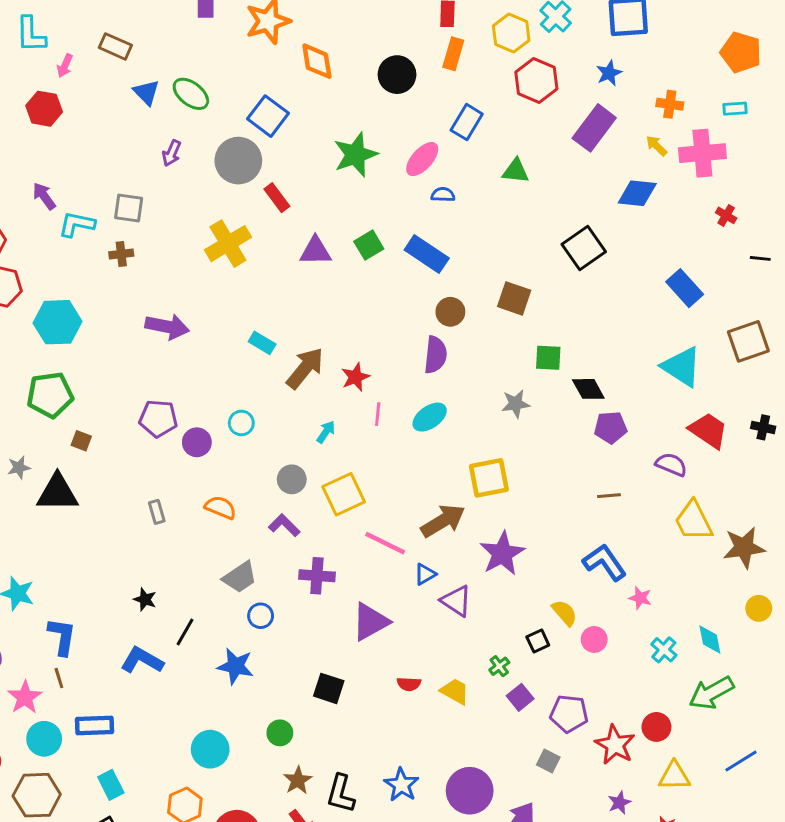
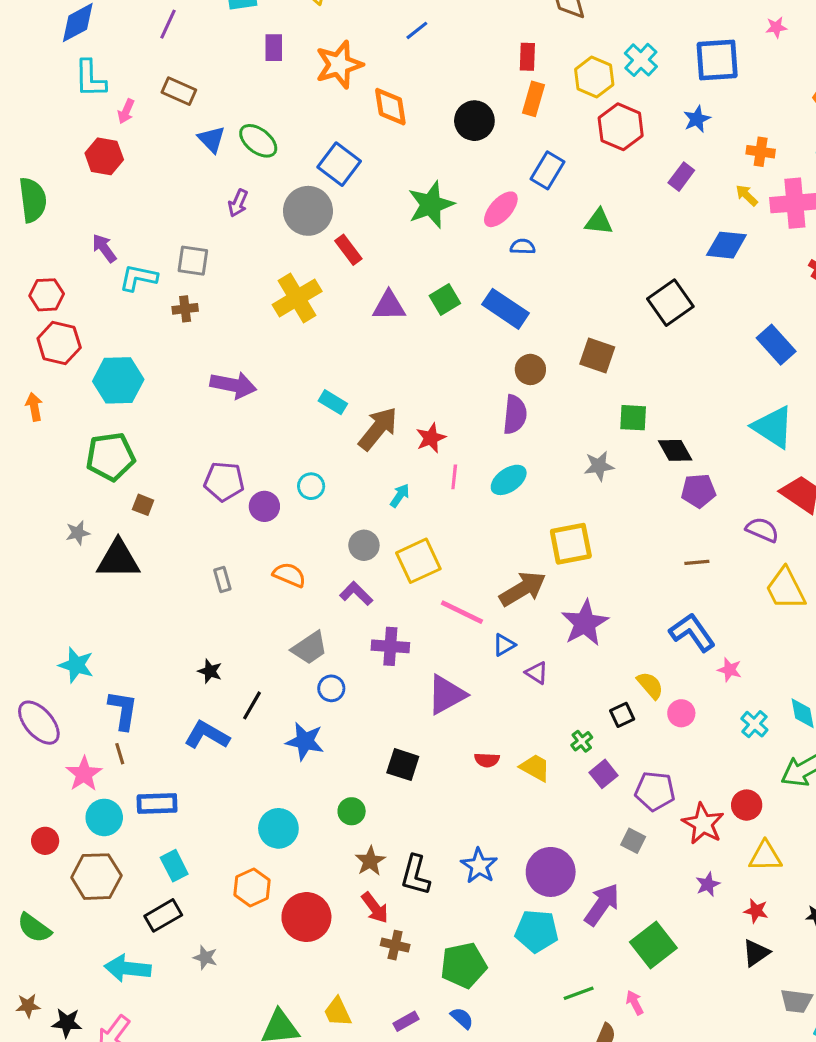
purple rectangle: (594, 128) -> (681, 177), size x0.6
purple triangle: (456, 601) -> (537, 673), size x0.7

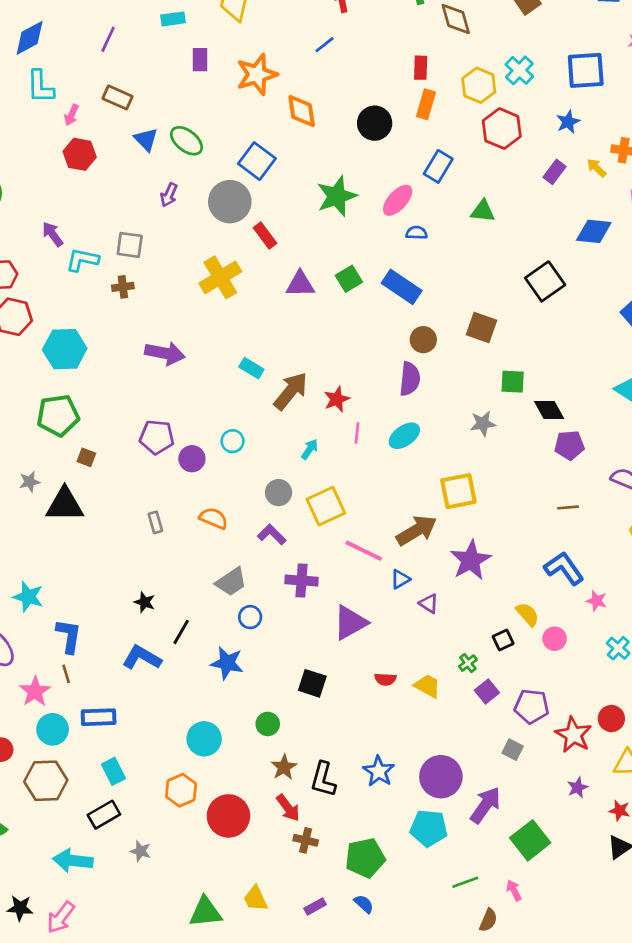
red hexagon: (104, 156) -> (80, 154), moved
yellow arrow: (747, 195) -> (596, 168), moved

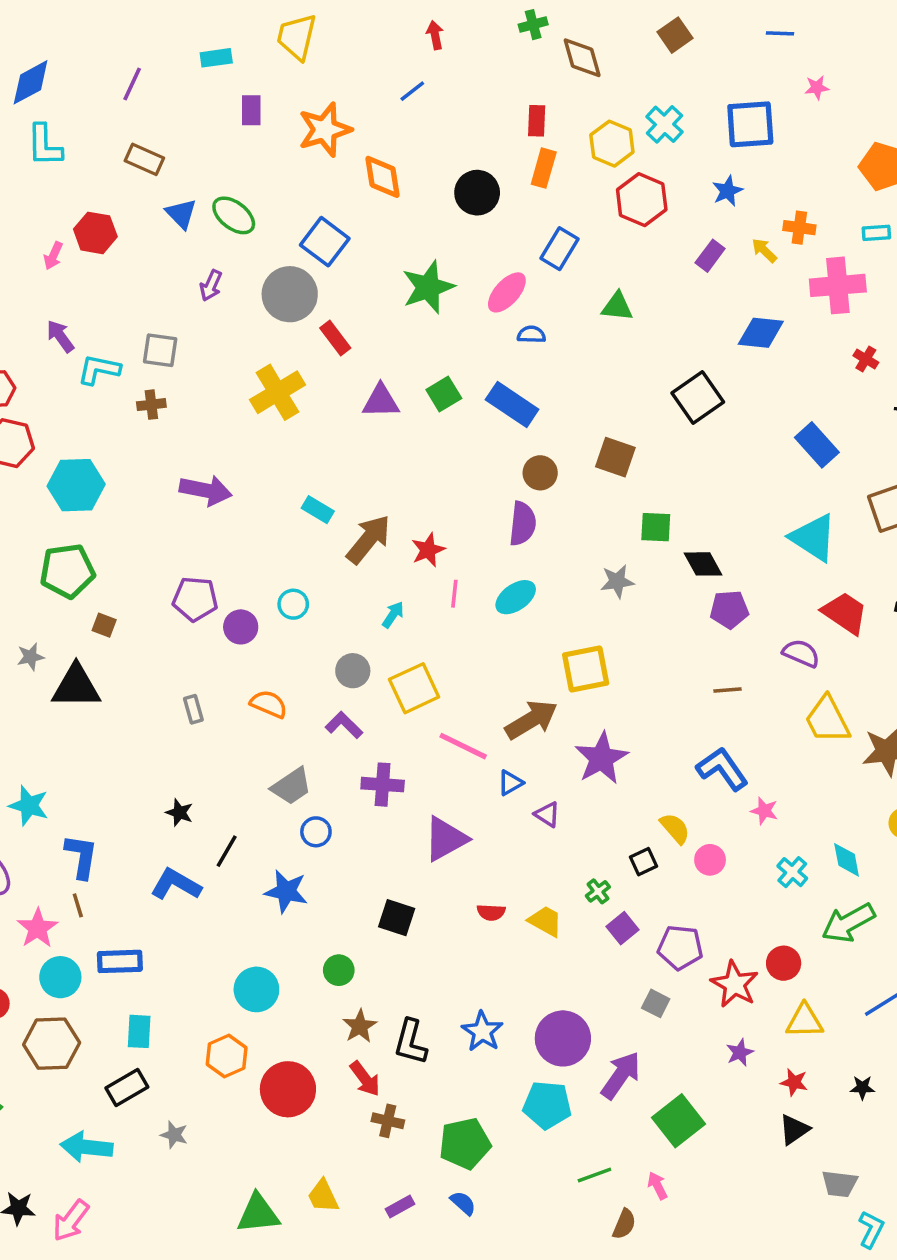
pink arrow: (71, 115) -> (53, 256), moved
cyan rectangle: (113, 771) -> (139, 1031), turned 30

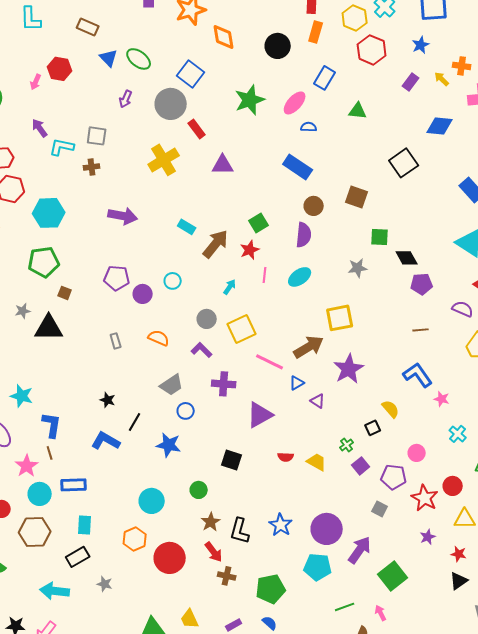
green square: (444, 394) -> (259, 223), moved
pink circle: (710, 860) -> (417, 453), moved

